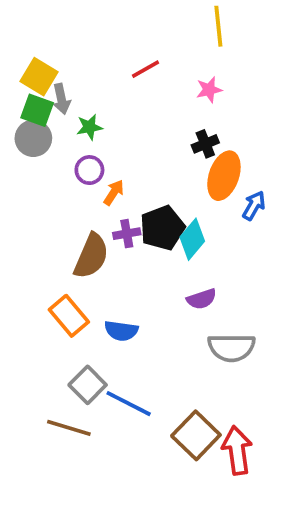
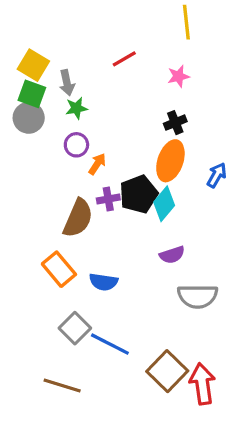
gray arrow: (61, 99) -> (67, 83), moved
orange ellipse: (224, 176) -> (170, 161), moved
brown line: (69, 428) -> (62, 385), moved

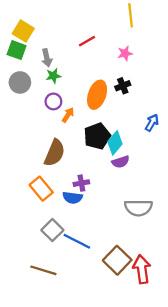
yellow square: (33, 65) -> (23, 31), moved
green square: (32, 94) -> (17, 50), moved
orange ellipse: (170, 161) -> (97, 95), moved
purple cross: (108, 199) -> (81, 183), moved
purple semicircle: (172, 255) -> (121, 162), moved

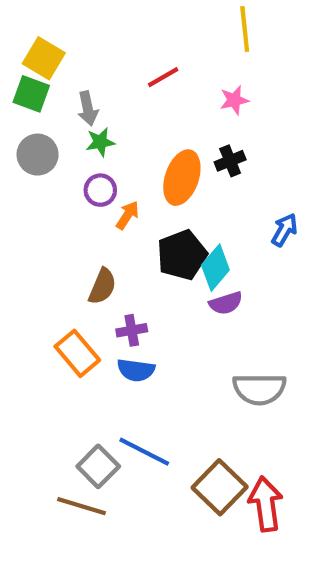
brown semicircle: (55, 153) -> (102, 286), size x0.7
purple cross: (81, 183) -> (132, 330), moved
gray square: (52, 230) -> (98, 466), moved

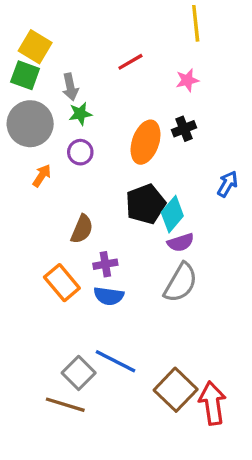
gray circle: (38, 155) -> (30, 124), size x1.4
orange arrow: (128, 215) -> (42, 176), moved
gray semicircle: (259, 389) -> (181, 283), moved, turned -60

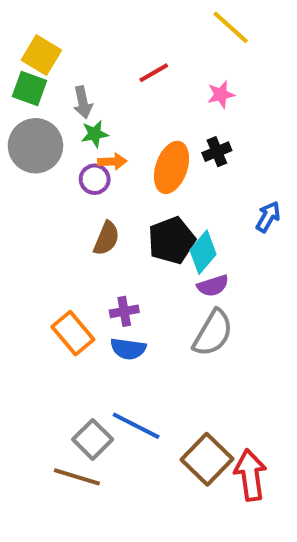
yellow line: (196, 23) -> (231, 27), turned -42
orange arrow: (42, 176) -> (112, 162), moved, turned 55
brown semicircle: (82, 229) -> (106, 238), moved

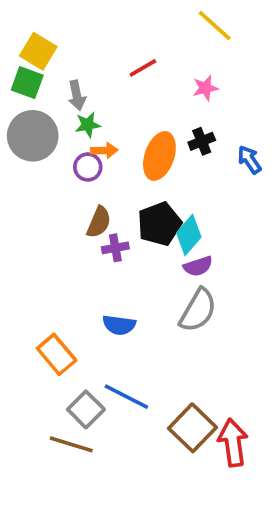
blue arrow: (268, 217) -> (249, 160), moved, turned -64
purple cross: (124, 311) -> (115, 248), moved
orange rectangle: (73, 333) -> (57, 354), moved

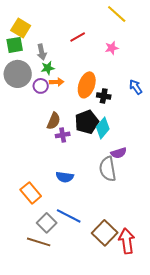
green square: (27, 83) -> (15, 45), turned -30
black cross: (202, 141) -> (104, 96), moved, turned 32
purple circle: (88, 167) -> (41, 86), moved
purple semicircle: (198, 266) -> (119, 153), moved
gray semicircle: (198, 310) -> (108, 169), turned 140

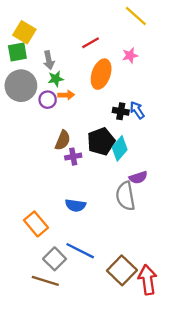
orange ellipse: (87, 85) -> (101, 74), moved
blue arrow: (136, 87) -> (137, 110), moved

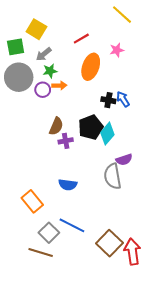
yellow square: (24, 32) -> (36, 29), moved
gray arrow: (49, 60) -> (44, 54), turned 63

